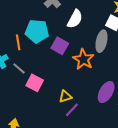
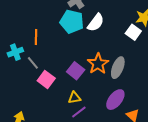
cyan pentagon: (37, 31) -> (72, 22), moved
gray ellipse: (101, 41) -> (118, 68), moved
purple square: (60, 46) -> (76, 71), moved

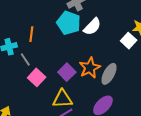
yellow triangle: (74, 98) -> (62, 99), size x1.5

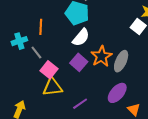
white semicircle: (92, 27) -> (81, 37), moved
yellow triangle: (62, 99) -> (52, 87), moved

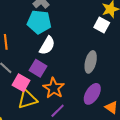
orange star: (101, 56) -> (54, 88), moved
purple square: (79, 62) -> (38, 68), moved

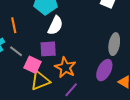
gray ellipse: (91, 62) -> (114, 44), moved
purple square: (38, 68) -> (48, 49), turned -30

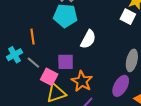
white semicircle: (55, 25) -> (88, 39), moved

